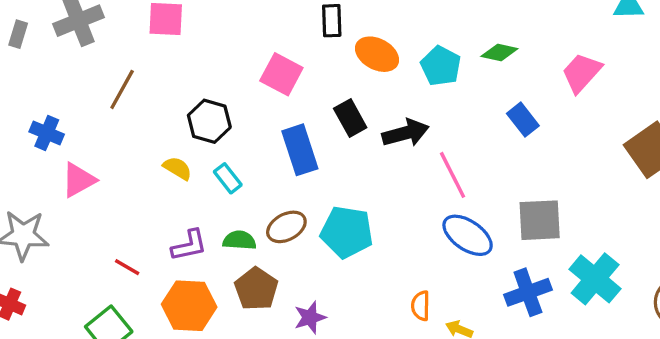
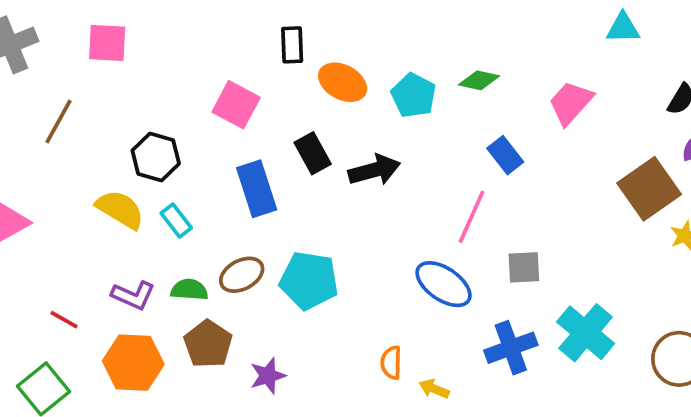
yellow semicircle: (177, 168) -> (120, 209), size x1.5
pink line: (452, 175) -> (472, 217), moved, turned 51
gray square: (540, 220) -> (524, 267), size x0.7
purple L-shape: (189, 245) -> (133, 295), turned 36

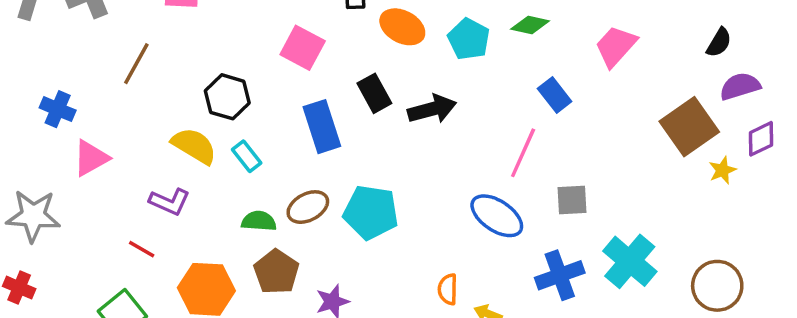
purple L-shape: (133, 295) -> (170, 202), moved

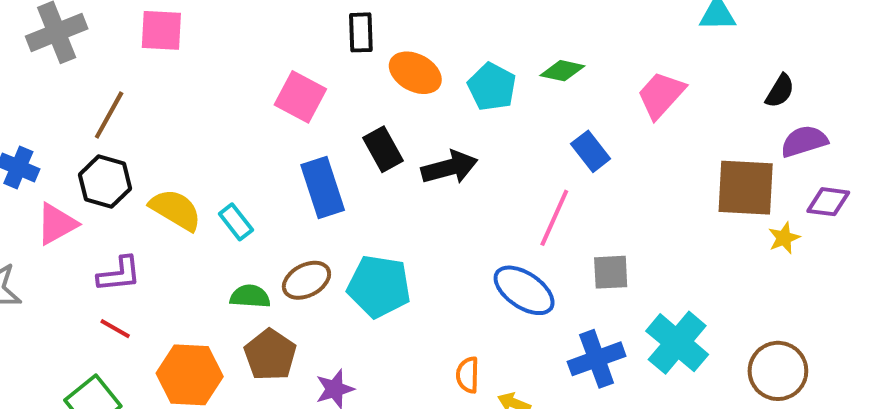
black hexagon: (227, 97) -> (105, 182), moved
brown square: (689, 127) -> (746, 188), turned 38
purple diamond: (761, 139) -> (828, 202), turned 33
purple L-shape: (170, 202) -> (119, 274), moved, turned -30

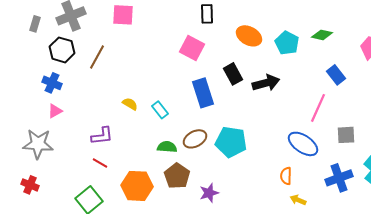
black rectangle: (361, 32) -> (207, 14), moved
black hexagon: (105, 182) -> (62, 50), moved
yellow semicircle: (176, 210) -> (130, 104), size x0.6
pink triangle: (57, 224) -> (55, 111), moved, size x0.7
orange semicircle: (468, 375) -> (286, 176), moved

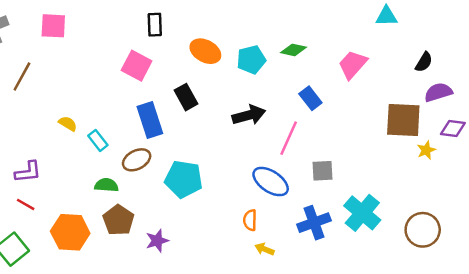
cyan pentagon: (287, 43) -> (251, 60), turned 30
black arrow: (266, 83) -> (249, 115), moved
yellow semicircle: (130, 104) -> (68, 124), moved
brown ellipse: (195, 139) -> (137, 160), moved

